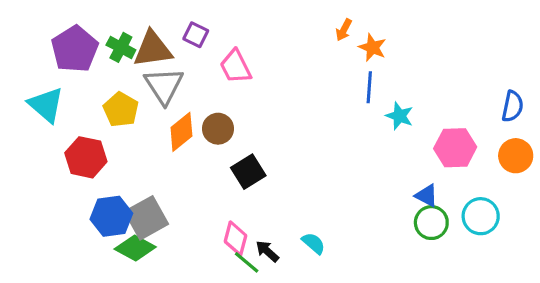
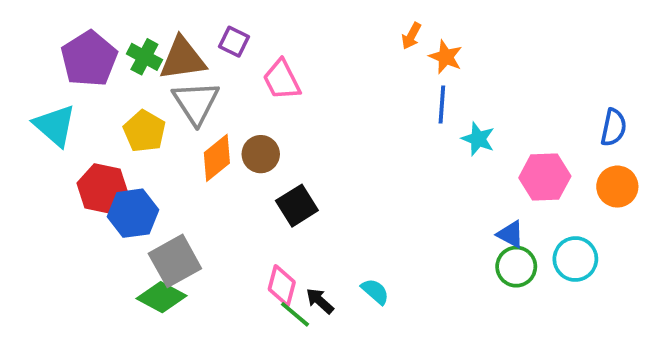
blue hexagon: (111, 216) -> (133, 213), moved

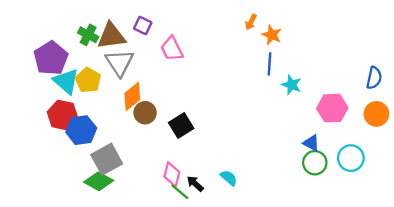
purple pentagon: (89, 59) -> (51, 58), moved
cyan triangle: (55, 126) -> (66, 81), moved
brown circle: (261, 154) -> (145, 113), moved

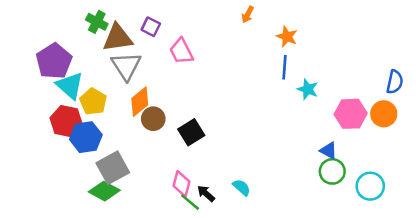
orange arrow: (251, 22) -> (248, 15), moved
green cross: (88, 35) -> (97, 22), moved
yellow pentagon: (88, 80) -> (93, 102), moved
orange circle: (376, 114) -> (384, 114), moved
cyan circle: (351, 158) -> (370, 186), moved

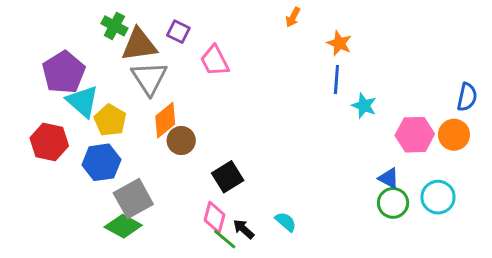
red hexagon: (66, 121) -> (49, 142), moved
black square: (191, 132) -> (228, 177), moved
cyan circle: (370, 186) -> (438, 197), moved

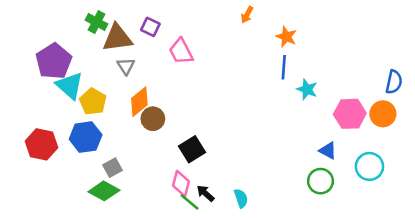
gray triangle: (149, 78) -> (126, 66), size x0.6
red hexagon: (49, 142) -> (41, 144), moved
gray square: (133, 199) -> (112, 168), size x0.6
green circle: (393, 203) -> (320, 181), moved
cyan semicircle: (286, 222) -> (241, 198), moved, turned 30

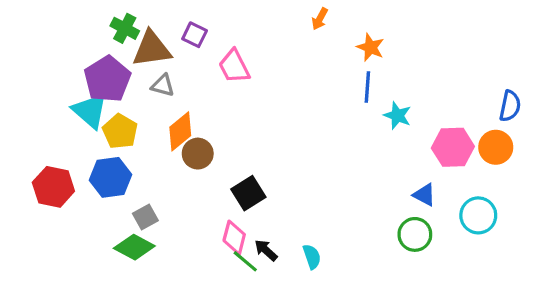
purple pentagon: (54, 61) -> (107, 79), moved
gray triangle: (126, 66) -> (163, 85), turned -42

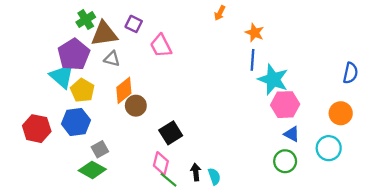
green cross: (125, 28) -> (86, 20), turned 30
cyan star: (397, 116) -> (273, 79), size x1.6
pink hexagon: (453, 147) -> (285, 105), moved
orange circle: (496, 147) -> (341, 113), moved
black arrow: (266, 250) -> (196, 172), moved, turned 42

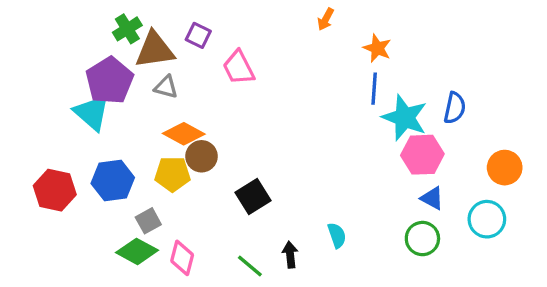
blue semicircle: (350, 73) -> (455, 108), moved
yellow pentagon: (82, 90) -> (172, 174), moved, turned -30
orange diamond: (124, 90) -> (184, 134), turned 68
pink diamond: (161, 163) -> (182, 258), moved
cyan semicircle: (214, 176) -> (337, 235), moved

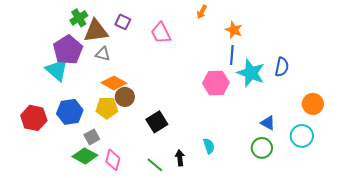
pink trapezoid: (239, 68) -> (161, 33), moved
pink hexagon: (422, 155) -> (216, 83), moved

